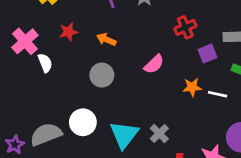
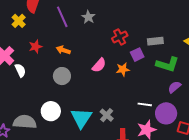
orange star: (192, 87) -> (123, 69), moved
white line: (218, 94) -> (145, 104), moved
gray semicircle: (46, 134) -> (25, 122), turned 30

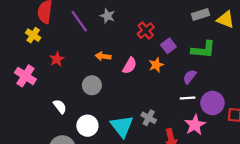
gray rectangle: (155, 41) -> (200, 14), moved
orange arrow: (63, 50) -> (103, 56), moved
white semicircle: (20, 70) -> (60, 107), moved
purple semicircle: (174, 87) -> (190, 77), moved

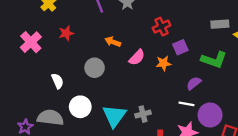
gray cross: (149, 118) -> (143, 114), turned 32

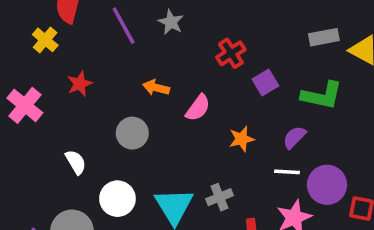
orange star: (163, 63) -> (242, 139), moved

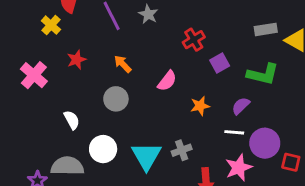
orange arrow: (156, 88) -> (123, 64), moved, turned 30

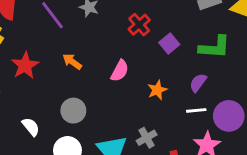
red star: (77, 60) -> (25, 65), size x1.4
gray circle: (116, 99) -> (73, 111), moved

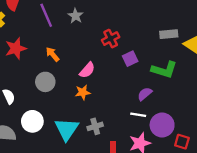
orange star: (157, 90) -> (83, 92), moved
gray circle: (73, 111) -> (45, 82), moved

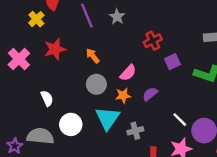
gray circle: (45, 82) -> (96, 84), moved
purple semicircle: (145, 94) -> (150, 94), moved
white line: (138, 115) -> (180, 120), turned 35
cyan triangle: (67, 129) -> (108, 118), moved

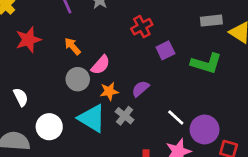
pink semicircle: (128, 73) -> (101, 65), moved
cyan triangle: (108, 118) -> (92, 118), turned -32
gray cross: (135, 131) -> (125, 116), moved, turned -35

